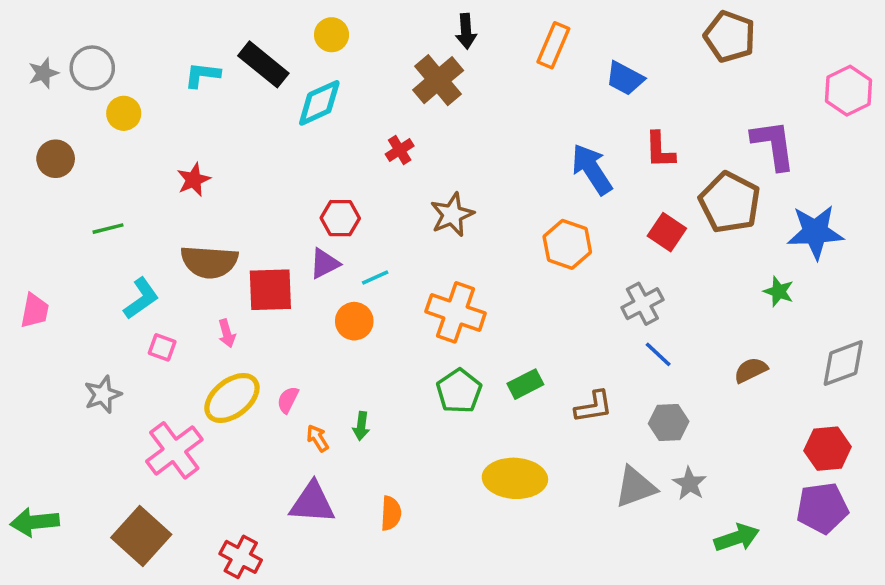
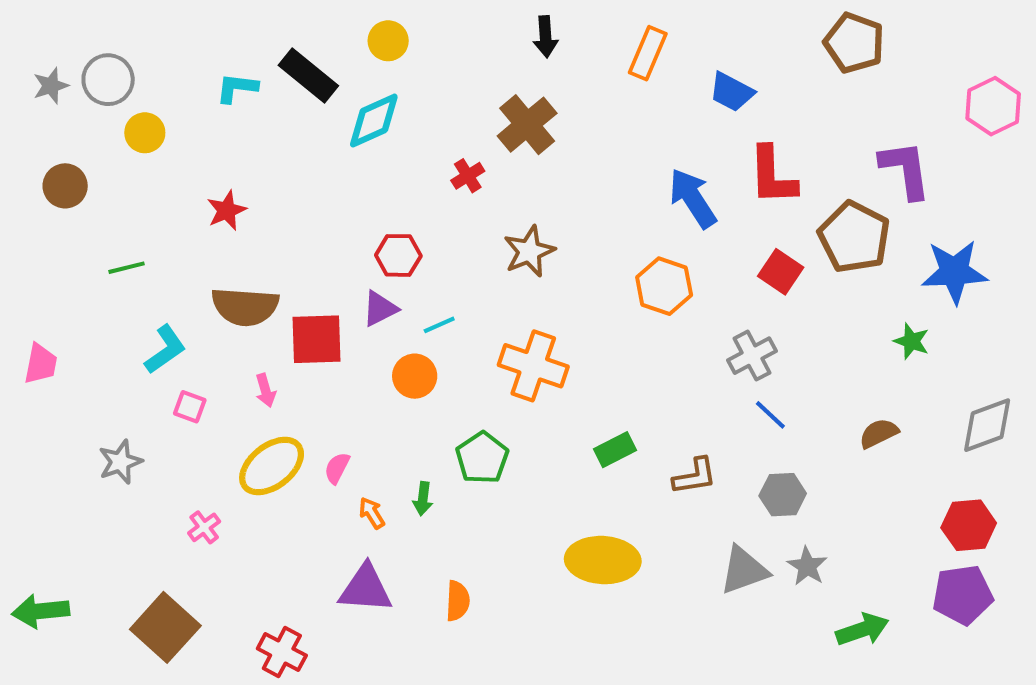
brown cross: (438, 80) -> (527, 125), moved
red L-shape: (660, 150) -> (772, 176), size x1.4
green pentagon: (459, 391) -> (482, 458), moved
pink cross: (174, 450) -> (204, 527), size x0.5

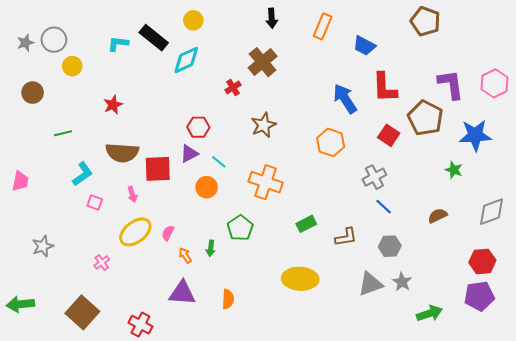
pink hexagon: (993, 106) -> (495, 83), moved
cyan line: (439, 325) -> (219, 162), turned 63
gray star: (120, 462) -> (43, 246), moved

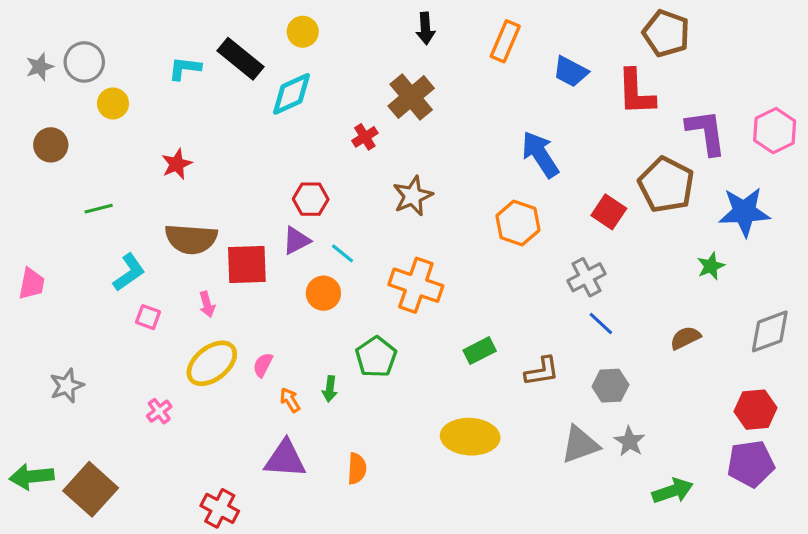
red L-shape: (385, 87) -> (636, 92), moved
green star: (454, 170) -> (711, 266), turned 30
brown square: (82, 312) -> (91, 489), moved

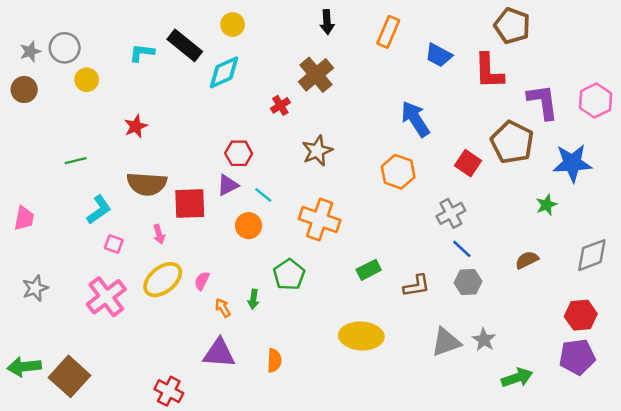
brown circle: (51, 145) -> (24, 90), moved
gray star: (67, 386) -> (35, 288), moved
gray hexagon: (610, 386) -> (468, 282), moved
pink cross: (159, 411) -> (106, 297), moved, size x2.0

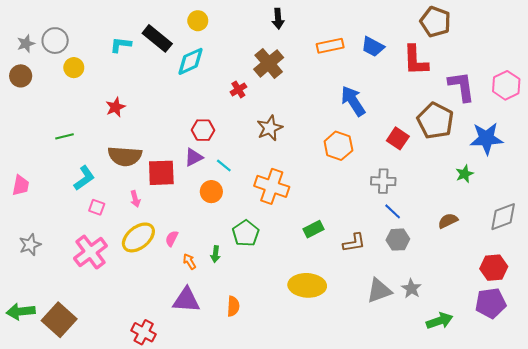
orange rectangle: (388, 32) -> (330, 46), moved, turned 55
gray cross: (451, 213) -> (383, 181), turned 30

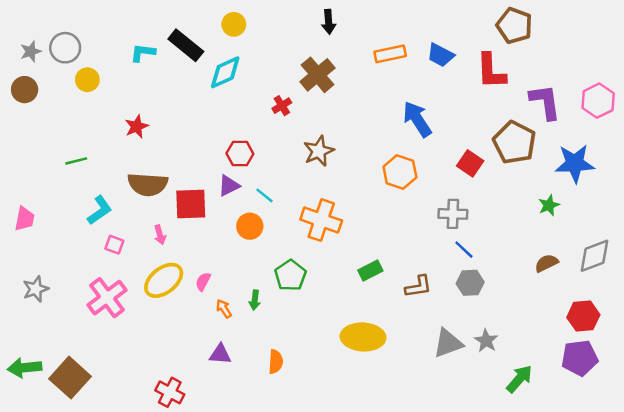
brown semicircle: (448, 221) -> (546, 263), moved
purple triangle: (186, 300) -> (220, 354), size x0.7
green arrow: (440, 321) -> (519, 379), turned -30

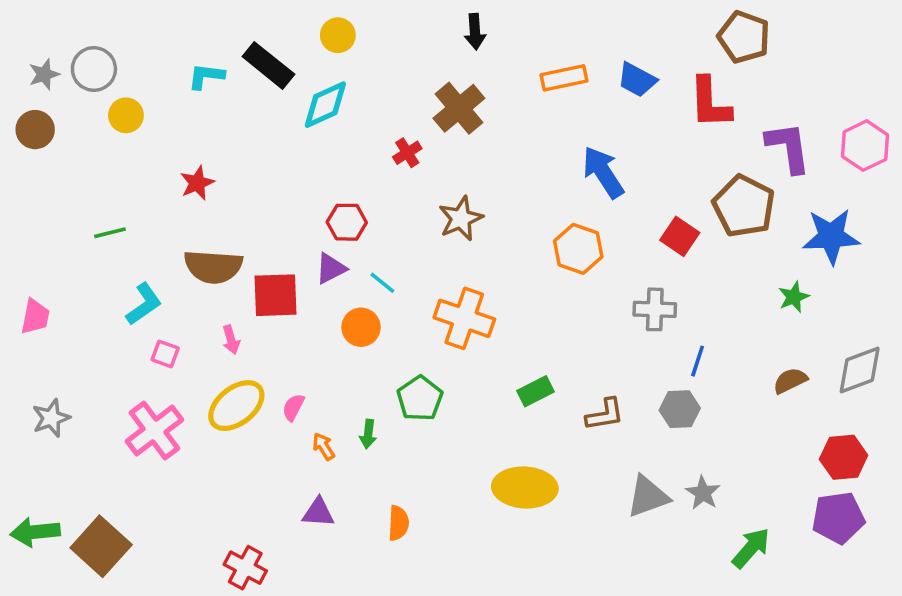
blue line: (464, 250) -> (698, 361), moved, turned 65

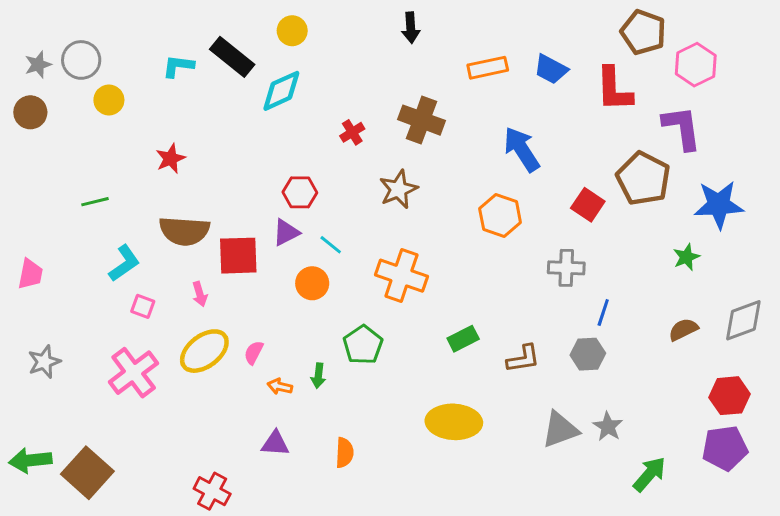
brown cross: (459, 108) -> (422, 120), moved, turned -30
pink hexagon: (865, 146) -> (696, 65), moved
orange arrow: (324, 447) -> (280, 386), turned -45

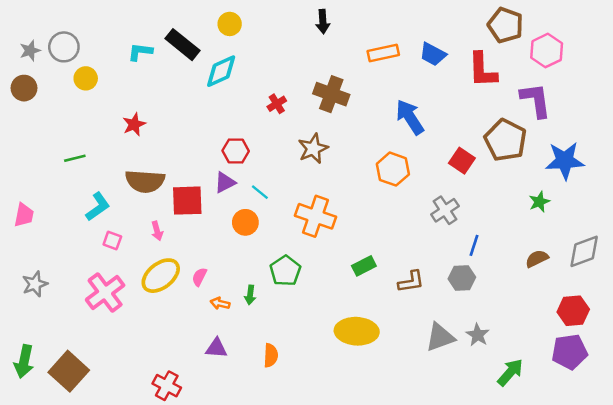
gray cross: (566, 268) -> (445, 210), turned -36
green arrow: (30, 460) -> (24, 361), turned -72

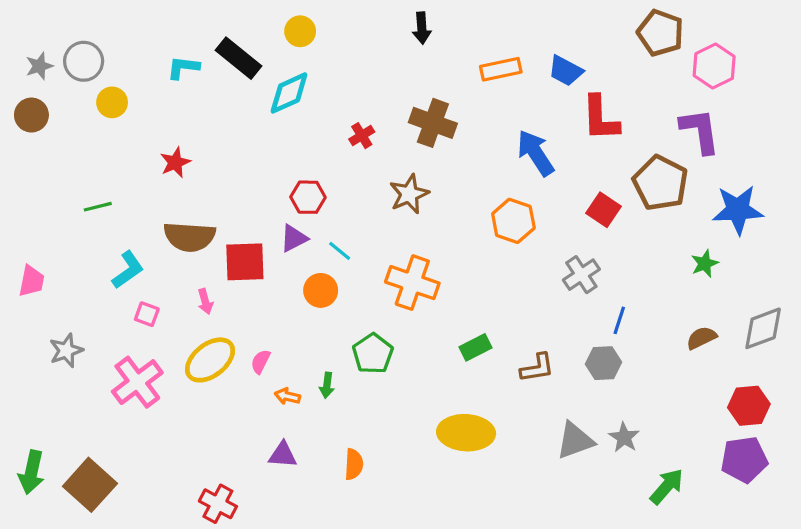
red L-shape: (482, 70) -> (600, 118), moved
gray star: (35, 284) -> (66, 350), moved

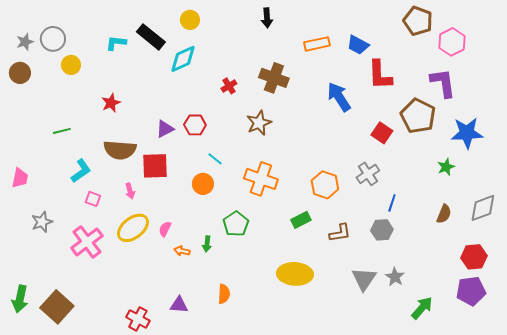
orange hexagon: (513, 221) -> (325, 185), moved
purple triangle: (294, 238) -> (165, 129), moved
brown semicircle: (701, 338) -> (444, 214), turned 138
gray triangle: (575, 441) -> (364, 279), turned -36
purple triangle: (283, 455) -> (179, 305), moved

